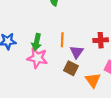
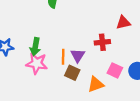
orange line: (62, 40) -> (63, 57), moved
orange triangle: (93, 80) -> (96, 84), turned 49

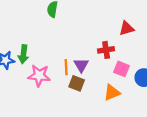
green arrow: (35, 47) -> (23, 54), moved
pink square: (115, 70) -> (122, 69), moved
orange triangle: (96, 84) -> (112, 93), moved

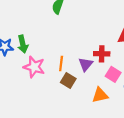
green arrow: (23, 54) -> (23, 44), turned -30
purple triangle: (81, 65) -> (86, 64), moved

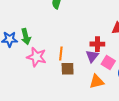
purple triangle: (86, 64) -> (92, 56), moved
brown square: (68, 80) -> (68, 69), turned -32

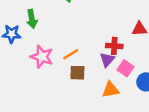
green arrow: (26, 37) -> (32, 19), moved
orange line: (61, 53) -> (71, 54), turned 48

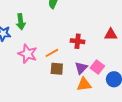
red cross: (114, 46) -> (78, 41), moved
purple triangle: (107, 60) -> (81, 68), moved

